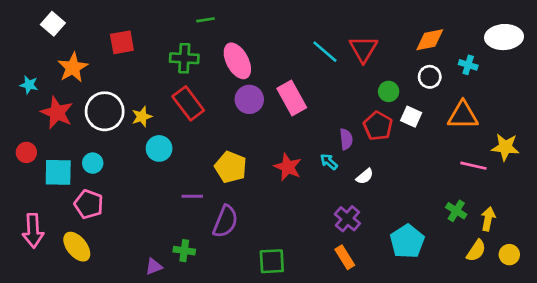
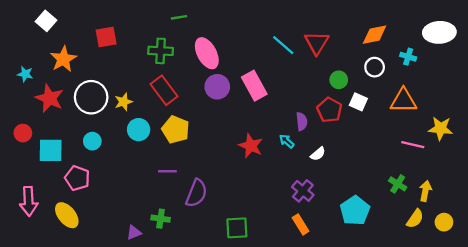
cyan circle: (93, 163) -> (92, 141), moved
yellow pentagon: (231, 167) -> (176, 130), moved

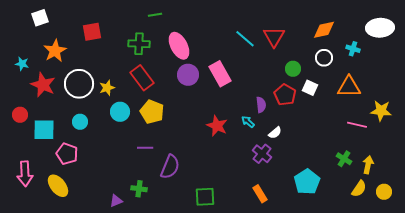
white square: (46, 21) -> (40, 18), turned 30
purple cross: (303, 191) -> (262, 154), moved

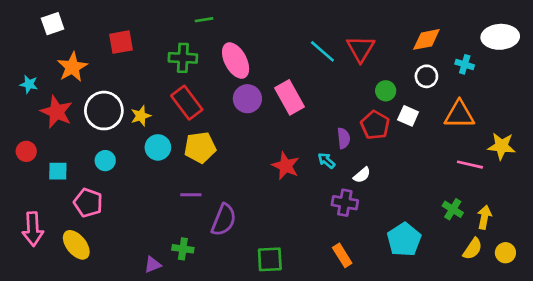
yellow pentagon: (152, 112) -> (200, 147), turned -30
cyan square: (44, 130) -> (58, 171), size x0.7
purple cross: (262, 154) -> (345, 203), turned -30

